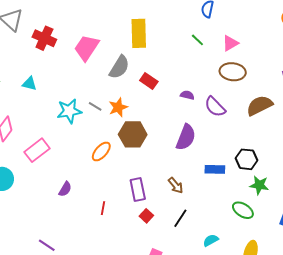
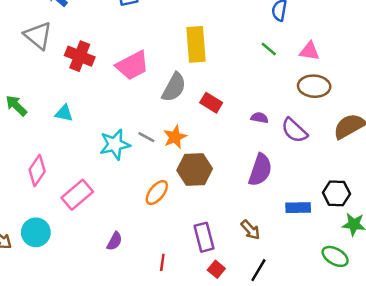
pink triangle: (230, 43) -> (309, 51), turned 42
pink trapezoid: (87, 48) -> (132, 65), turned -148

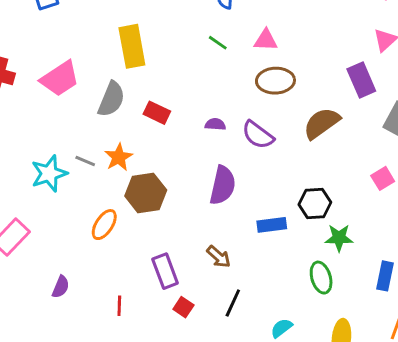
green ellipse: (335, 256) -> (321, 278), turned 50

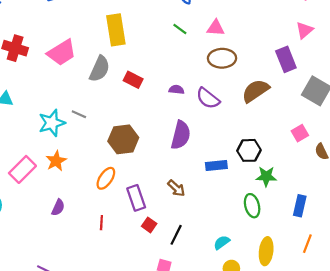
orange star: (119, 157) -> (56, 161), moved
orange ellipse: (104, 225) -> (106, 178), moved
black line: (233, 303) -> (176, 235), moved

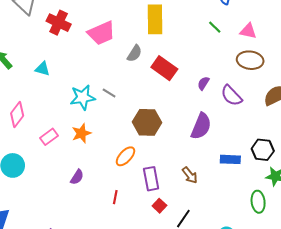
gray semicircle: (100, 69) -> (134, 53), size x0.7
red rectangle: (133, 80) -> (164, 68), size x1.4
purple semicircle: (176, 90) -> (203, 83), turned -72
pink rectangle: (22, 169) -> (49, 137), size x0.7

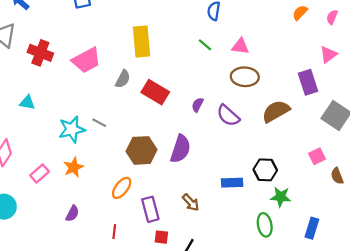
purple semicircle: (201, 126) -> (180, 149), moved
red square: (159, 206) -> (161, 237), turned -32

